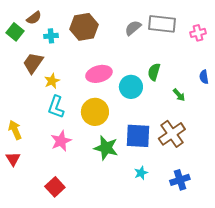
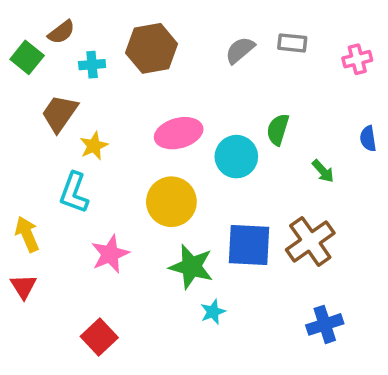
gray rectangle: (162, 24) -> (292, 43), size x0.6
cyan L-shape: (56, 107) -> (74, 193), moved
cyan star: (141, 173) -> (213, 312), moved

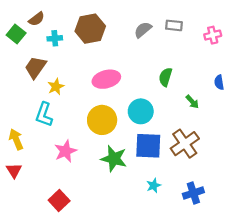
cyan circle: (236, 157) -> (141, 111), moved
cyan star: (213, 312) -> (154, 186), moved

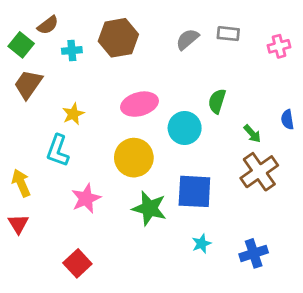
brown trapezoid: (35, 67) -> (28, 84), moved
blue semicircle: (219, 82) -> (287, 120), moved
cyan circle: (141, 111) -> (185, 128), moved
brown cross: (185, 144) -> (259, 172), moved

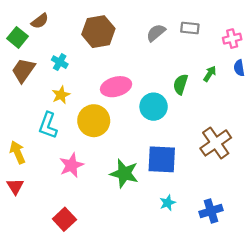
cyan cross: (72, 50) -> (60, 62), moved, turned 35
blue semicircle: (287, 120) -> (239, 68), moved
green arrow: (252, 134) -> (210, 74), moved, turned -105
yellow circle: (134, 158) -> (94, 121), moved

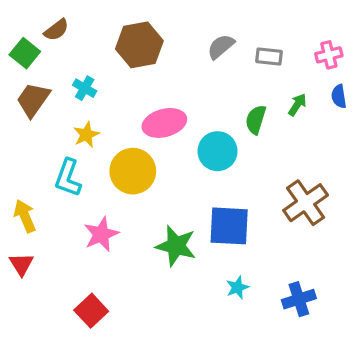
gray rectangle: (190, 28) -> (269, 56), moved

